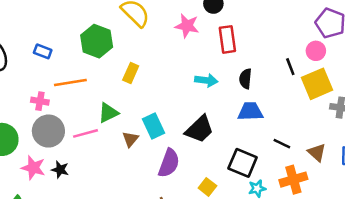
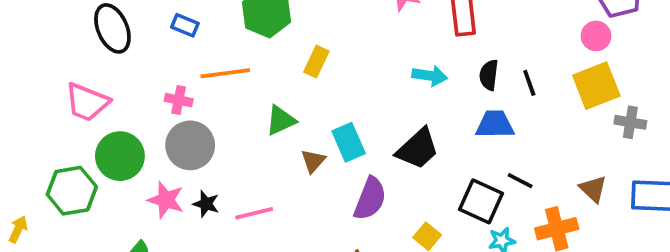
black line: (290, 67) -> (529, 83), moved
pink line: (85, 133) -> (254, 213), moved
black line: (282, 144) -> (520, 181), moved

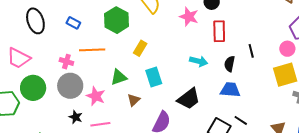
black line: (529, 83) -> (251, 51), moved
cyan rectangle: (349, 142) -> (154, 77), moved
pink star: (166, 200) -> (96, 96), moved

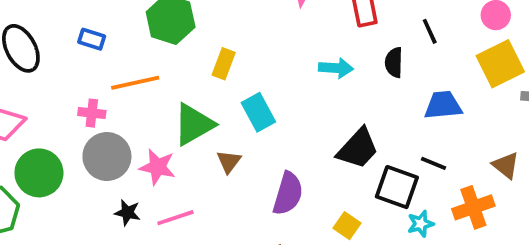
green triangle: (119, 77) -> (194, 124), size x1.4
blue trapezoid: (230, 90) -> (443, 105), moved
black trapezoid: (189, 99) -> (358, 149), moved

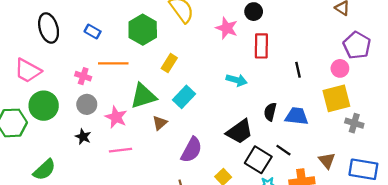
black semicircle: (394, 62) -> (270, 112), moved
cyan rectangle: (258, 112) -> (184, 97), turned 60
gray circle: (107, 157) -> (87, 104), size x0.7
black star: (127, 213) -> (83, 137), moved

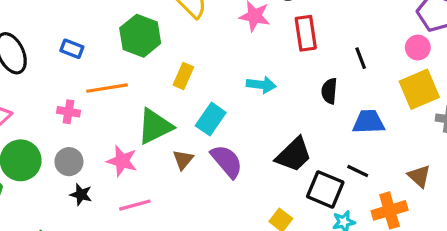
cyan arrow: (237, 80) -> (261, 85), moved
gray circle: (87, 104) -> (69, 162), moved
black semicircle: (270, 112) -> (329, 91), moved
purple semicircle: (191, 150) -> (227, 161), moved, turned -60

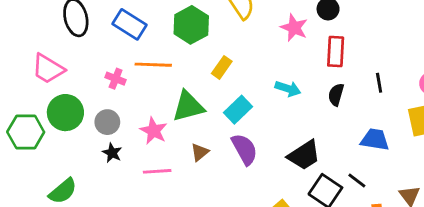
blue rectangle: (72, 49) -> (130, 24), size x1.6
black semicircle: (329, 91) -> (336, 95), moved
brown triangle: (183, 160) -> (200, 152), moved

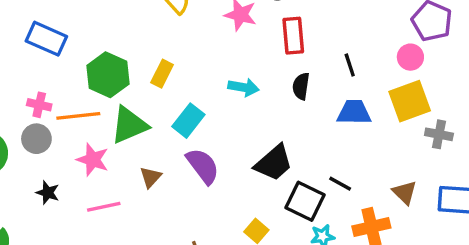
green hexagon: (191, 25) -> (108, 75), moved
orange line: (153, 65) -> (78, 116), moved
gray circle: (107, 122) -> (36, 139), moved
blue trapezoid: (375, 140) -> (354, 112), moved

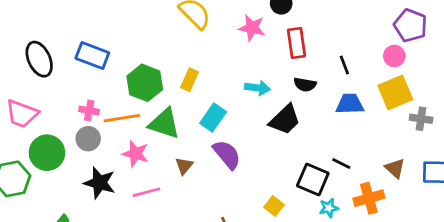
black semicircle: (301, 86) -> (305, 85), turned -85
green triangle: (129, 125) -> (164, 124), turned 44
black trapezoid: (274, 163) -> (285, 120), moved
black star: (48, 193) -> (100, 183), size x1.6

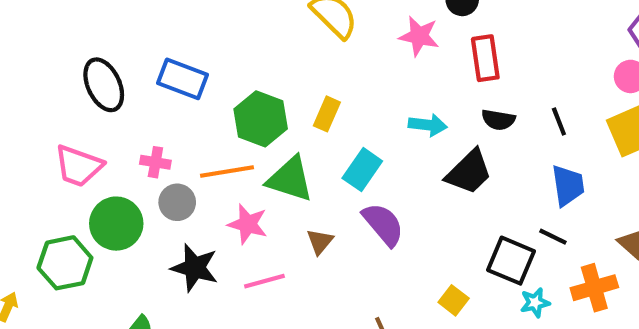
black line: (344, 65) -> (559, 121), moved
blue trapezoid: (350, 104) -> (568, 185), moved, turned 84
pink cross: (89, 111) -> (155, 162), moved

